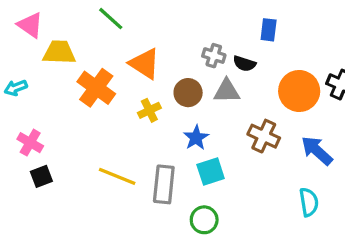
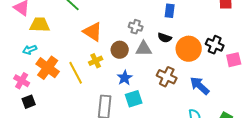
black semicircle: (244, 64) -> (165, 38), moved
cyan arrow: (16, 88) -> (30, 50), moved
orange cross: (96, 88) -> (48, 68), moved
yellow line: (117, 176) -> (76, 73), moved, turned 40

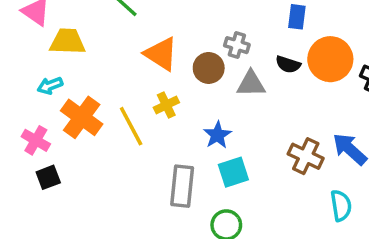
orange circle: (189, 49) -> (330, 59), moved
brown circle: (120, 50) -> (209, 68), moved
brown cross: (167, 77) -> (306, 156), moved

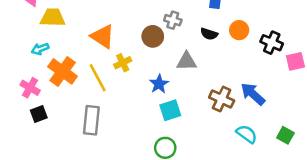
orange triangle: (161, 54) -> (103, 36), moved
orange circle: (330, 59) -> (239, 30), size x0.6
gray triangle: (251, 84) -> (187, 61), moved
gray rectangle: (182, 186) -> (91, 120), moved
cyan semicircle: (341, 206) -> (247, 134), turned -45

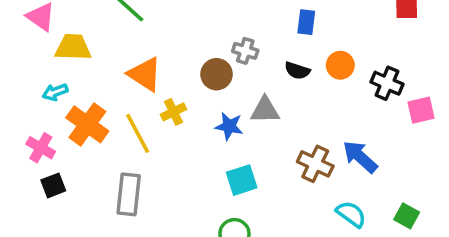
blue star: (159, 84) -> (229, 126), moved, turned -30

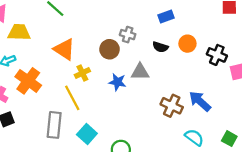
blue rectangle: (306, 22) -> (166, 16), turned 63
yellow line: (138, 133) -> (72, 98), moved
cyan square: (242, 180) -> (87, 134), moved, turned -30

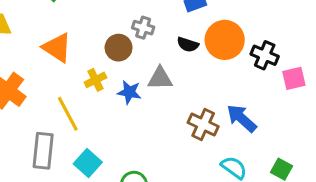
orange circle: (187, 44) -> (225, 40), size x1.6
yellow cross: (82, 73) -> (95, 80), moved

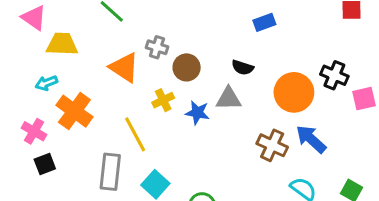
gray cross: (143, 28) -> (157, 47), moved
orange circle: (225, 40) -> (294, 92), moved
black semicircle: (188, 45) -> (243, 67), moved

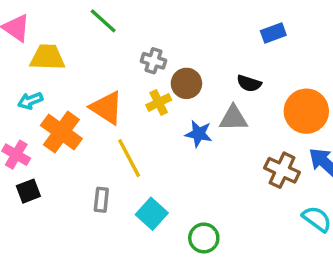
orange triangle: (124, 67) -> (107, 108), moved
yellow cross: (163, 100) -> (159, 102), moved
gray rectangle: (110, 172) -> (101, 200), size x0.6

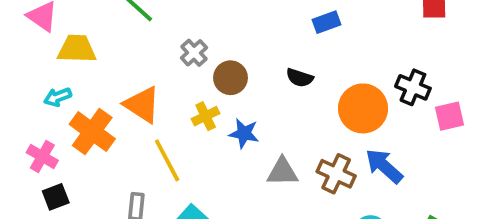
gray cross: (153, 61) -> (194, 53), turned 30
yellow cross: (159, 102) -> (206, 116), moved
gray triangle: (233, 118) -> (282, 172), moved

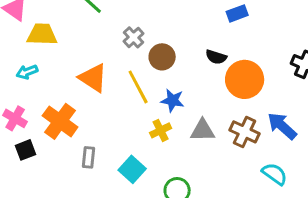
orange circle: (363, 108) -> (245, 79), moved
yellow cross: (206, 116) -> (161, 130), moved
orange cross: (92, 132) -> (60, 121), moved
yellow line: (167, 160) -> (138, 87), moved

